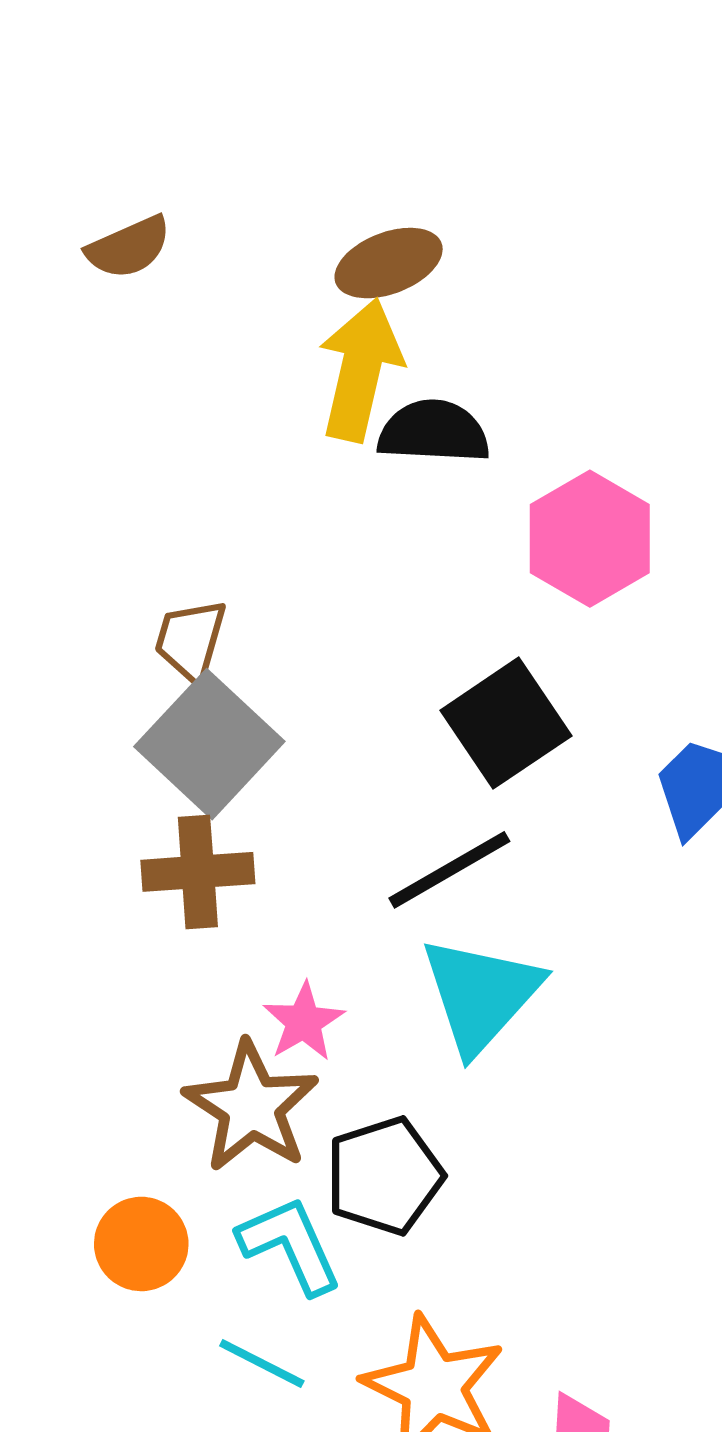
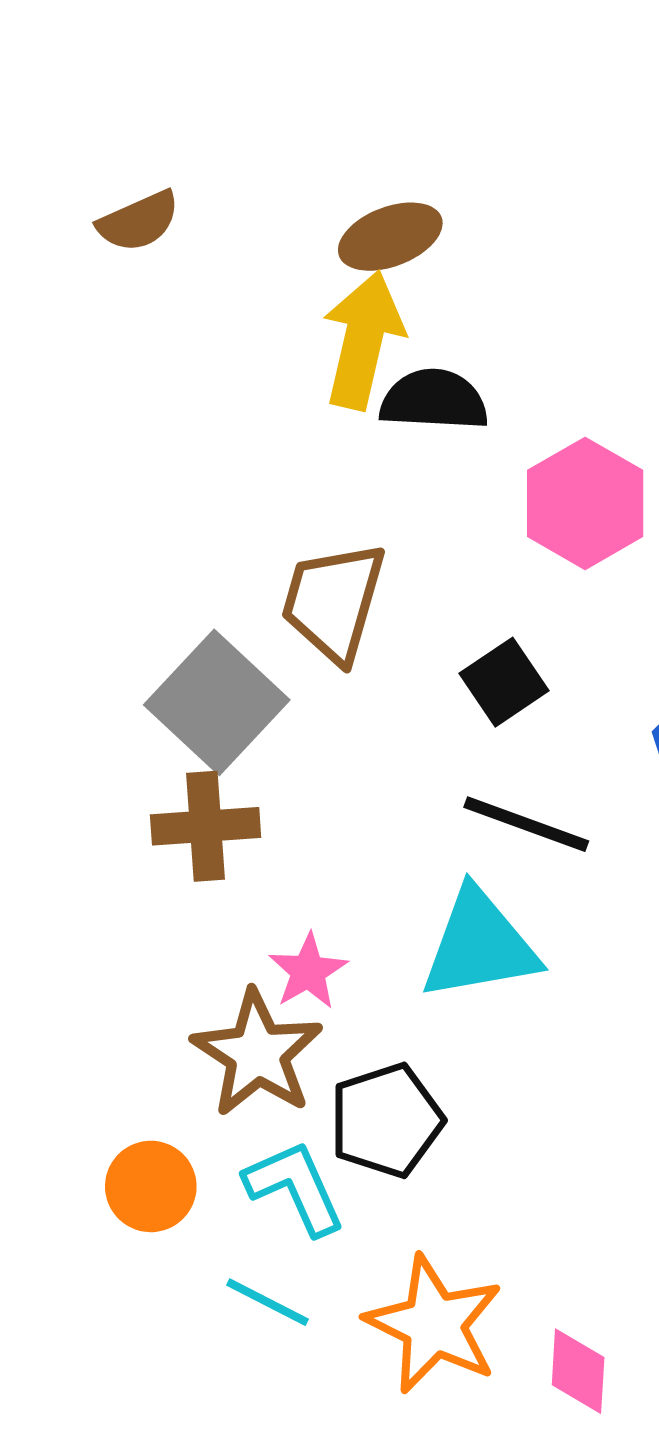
brown trapezoid: (191, 640) -> (333, 602), moved, size x1.5
black square: (506, 723) -> (504, 682), size x0.7
black line: (449, 870) -> (526, 824), moved, turned 50
cyan triangle: (481, 995) -> (480, 945), turned 38

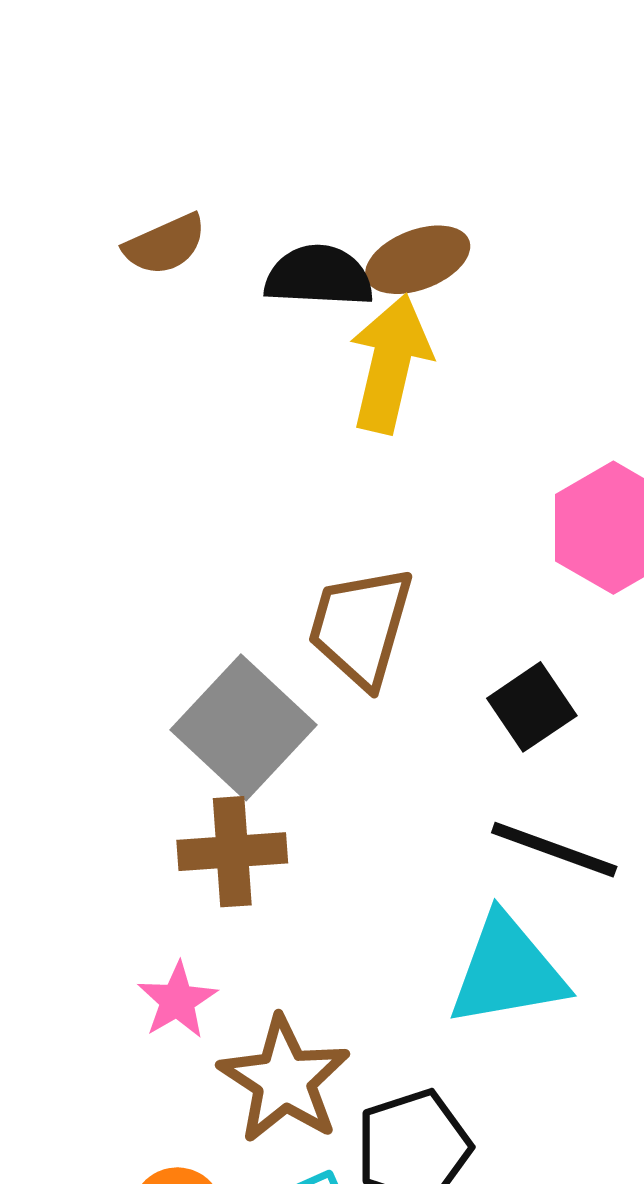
black semicircle: (434, 400) -> (319, 276), moved
pink star: (308, 971) -> (177, 1000), moved

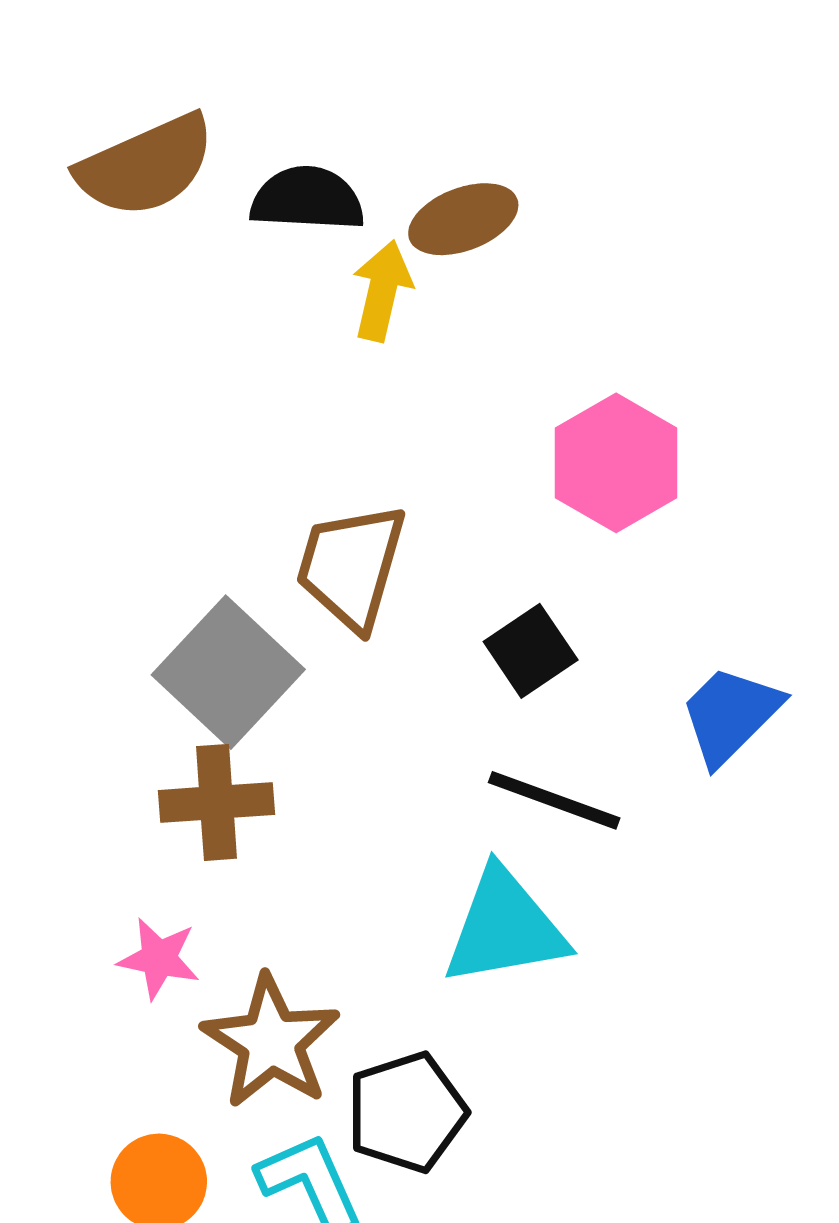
brown semicircle: (165, 244) -> (146, 166), size x1.6
brown ellipse: (418, 260) -> (463, 219), moved
yellow arrow: (390, 364) -> (382, 291), size x0.7
pink star: (177, 1000) -> (159, 958), turned -30

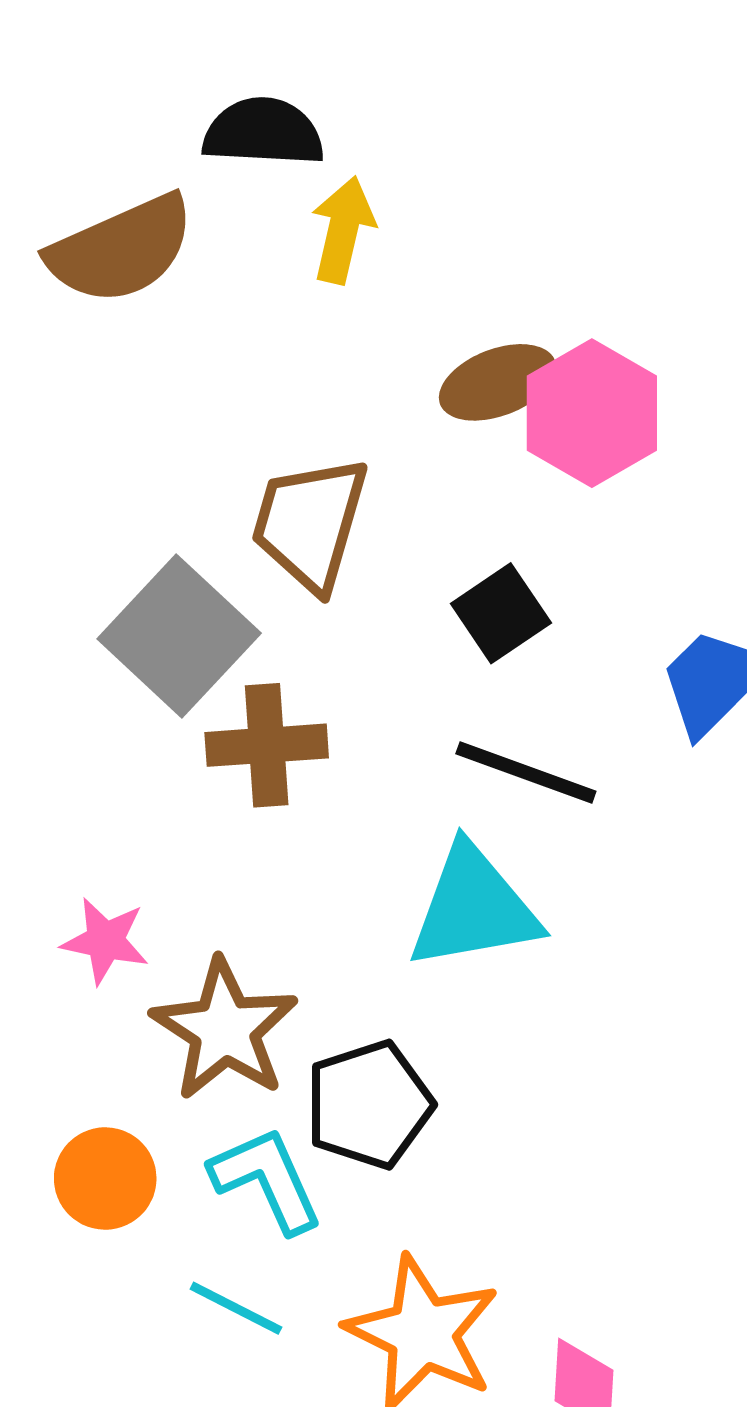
brown semicircle: (146, 166) -> (121, 249), moved
brown ellipse: (463, 219) -> (498, 382), moved
brown cross: (216, 802) -> (267, 745), moved

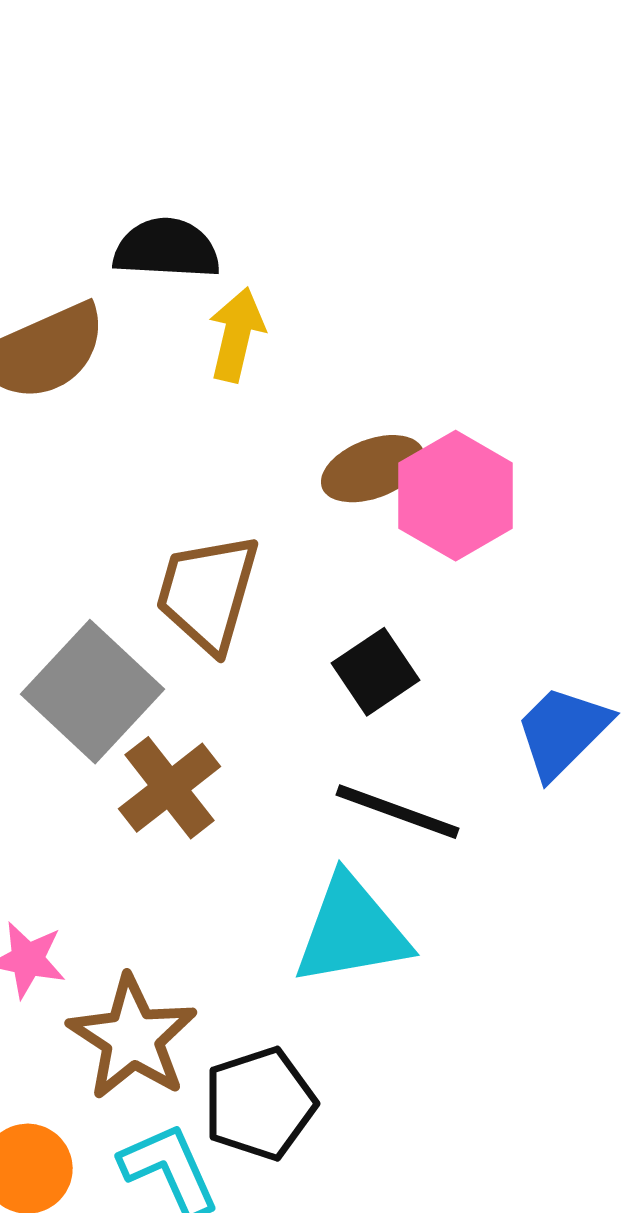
brown cross: (267, 745) -> (170, 788), turned -34

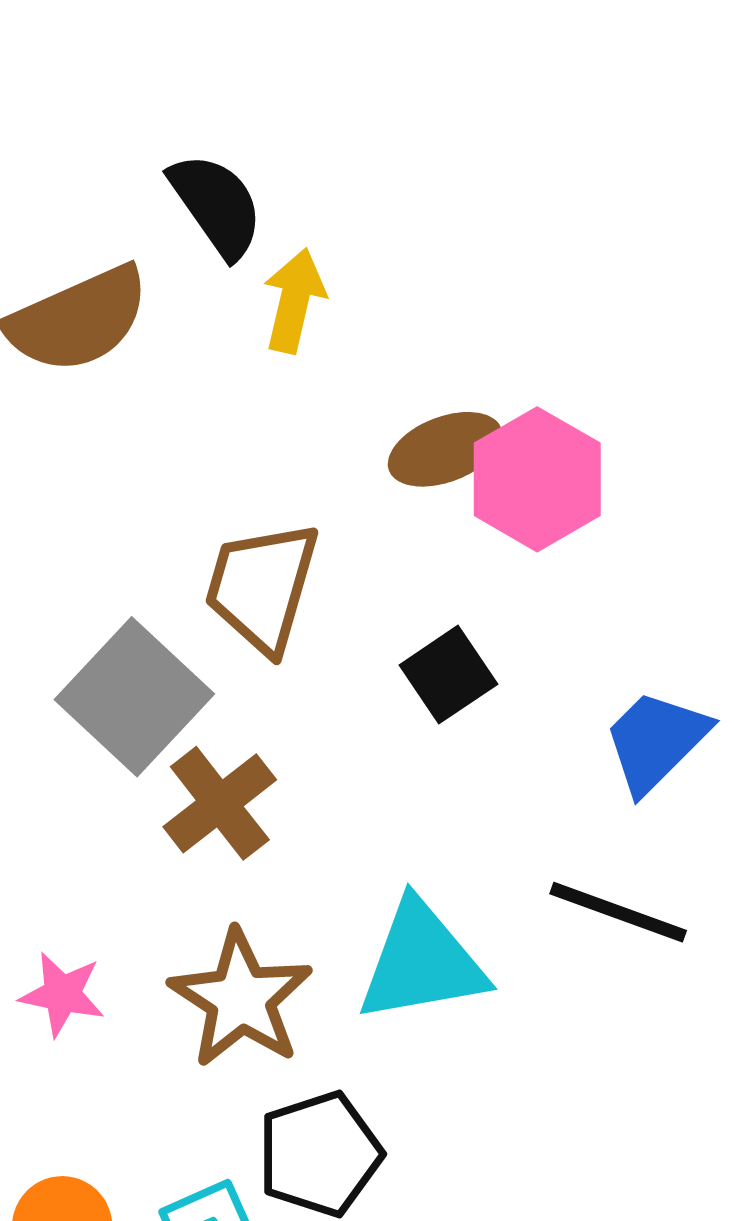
black semicircle: (167, 249) -> (216, 205), turned 52
black line: (398, 812) -> (618, 912), moved
brown star: (133, 1038) -> (241, 999), moved

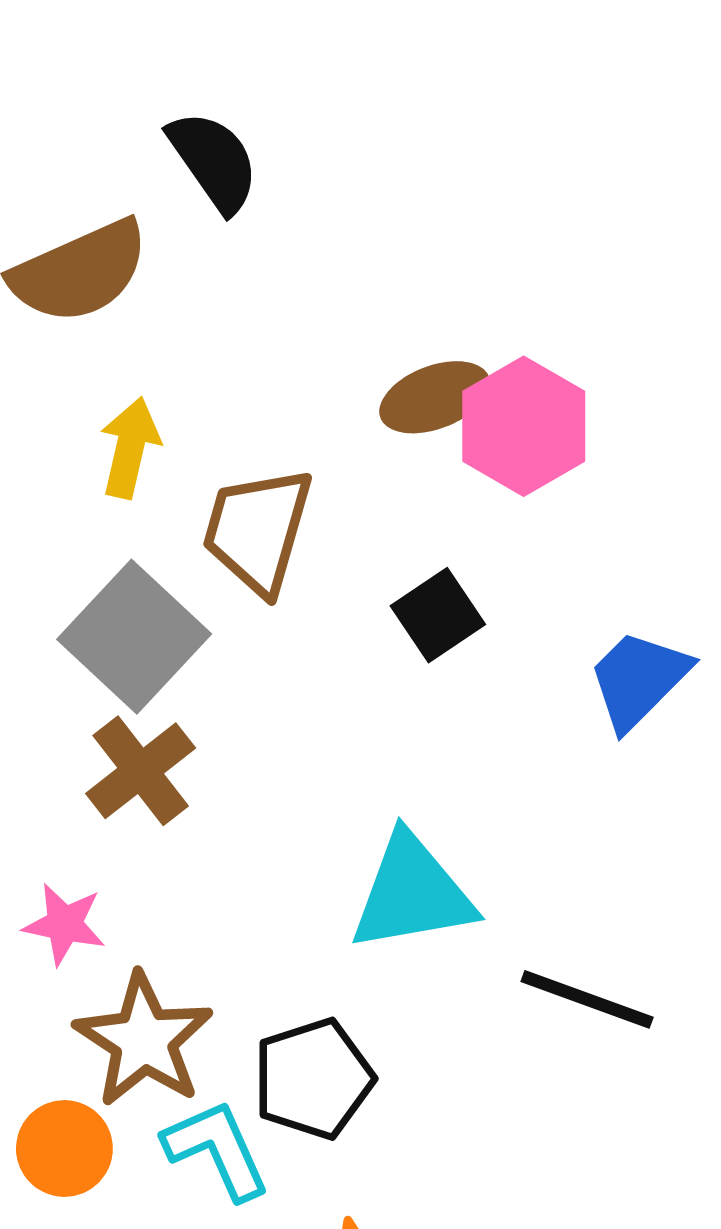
yellow arrow: (294, 301) -> (130, 448), moved
brown cross: (220, 803) -> (141, 771), moved
black line: (618, 912) -> (587, 999), moved
brown star: (241, 999) -> (144, 1040), moved

